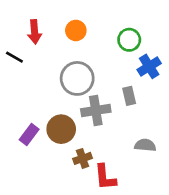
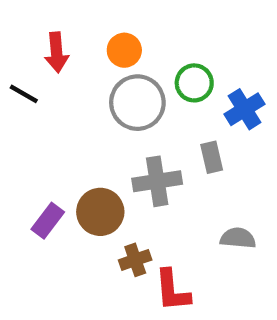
green circle: (129, 40) -> (194, 83), moved
gray circle: (77, 78) -> (137, 103), moved

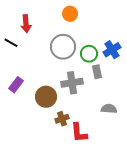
orange circle: (124, 50) -> (70, 14), moved
green circle: (194, 83) -> (89, 54), moved
purple rectangle: (48, 221) -> (16, 85), moved

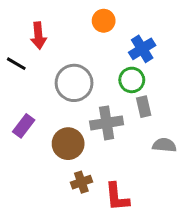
gray circle: (63, 47) -> (74, 83), moved
blue cross: (112, 50) -> (142, 49), moved
gray semicircle: (109, 109) -> (164, 145), moved
brown cross: (62, 119) -> (81, 182), moved

